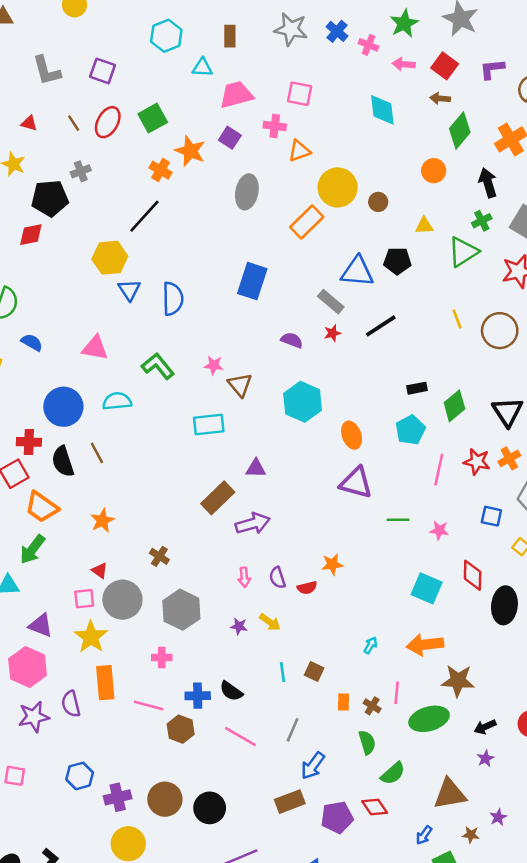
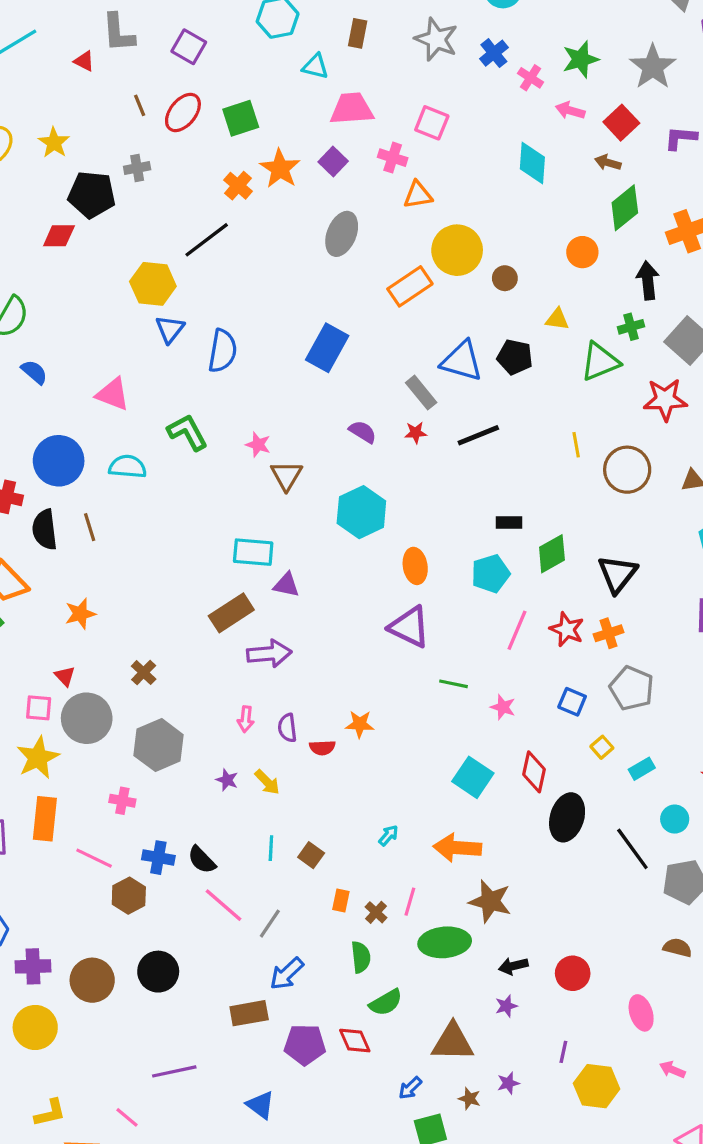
red triangle: (29, 123) -> (84, 61), moved
cyan rectangle: (209, 425) -> (253, 552), moved
pink line: (240, 737) -> (223, 905), moved
black circle: (210, 808) -> (158, 972), moved

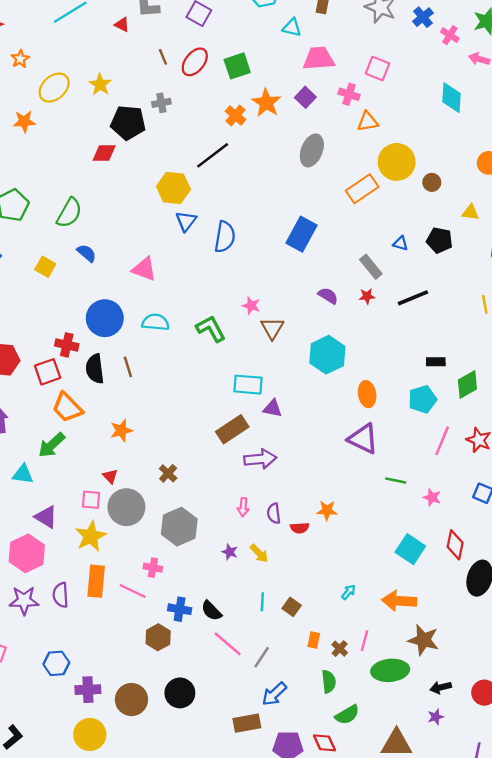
blue triangle: (462, 361) -> (401, 243), size x0.5
green L-shape: (188, 432) -> (211, 329), moved
pink line: (94, 858) -> (133, 591), moved

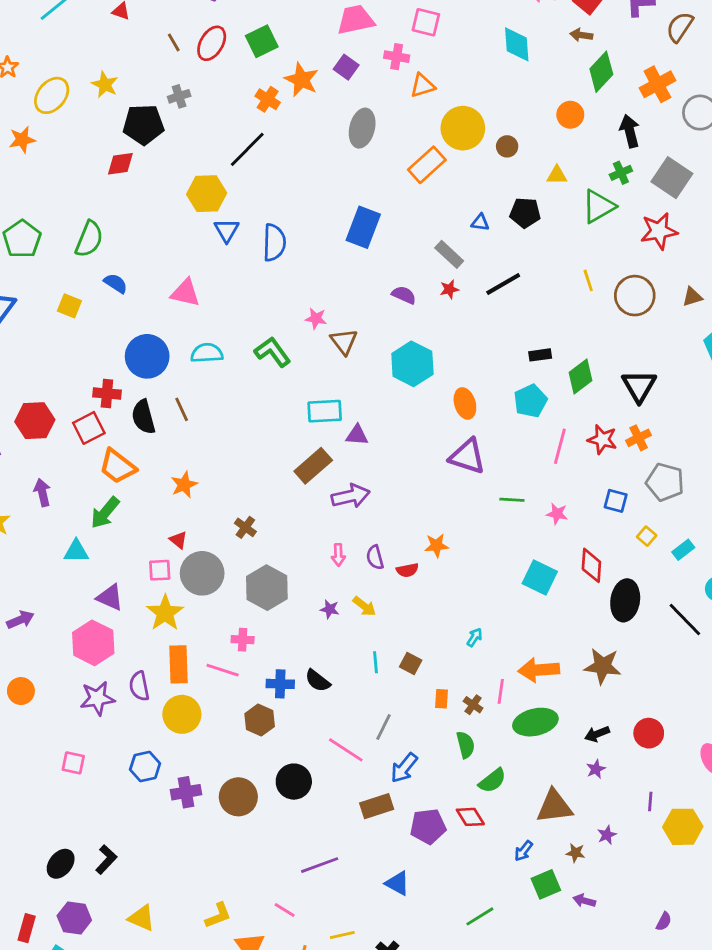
orange arrow: (399, 601) -> (539, 670), moved
brown star: (423, 640) -> (603, 666), moved
pink line: (228, 644) -> (346, 750), moved
yellow circle: (90, 734) -> (182, 714), moved

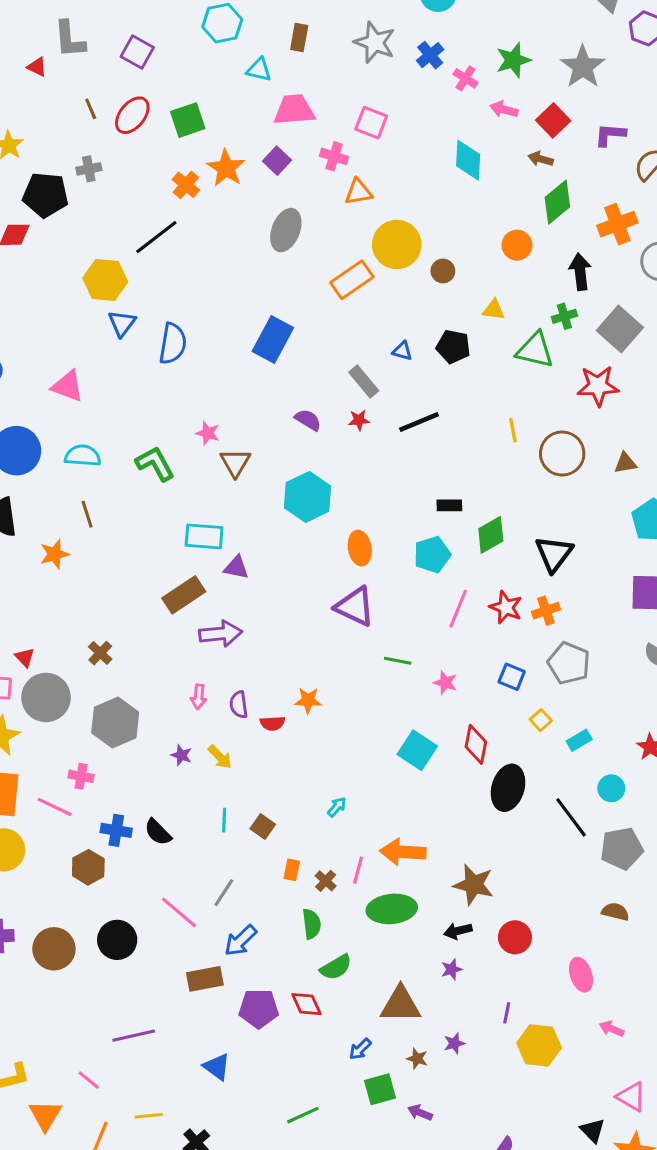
green triangle: (598, 206) -> (535, 350), turned 36
brown line: (182, 409) -> (87, 514), moved
orange star: (184, 485) -> (54, 554), moved
brown star: (603, 666) -> (474, 885), moved

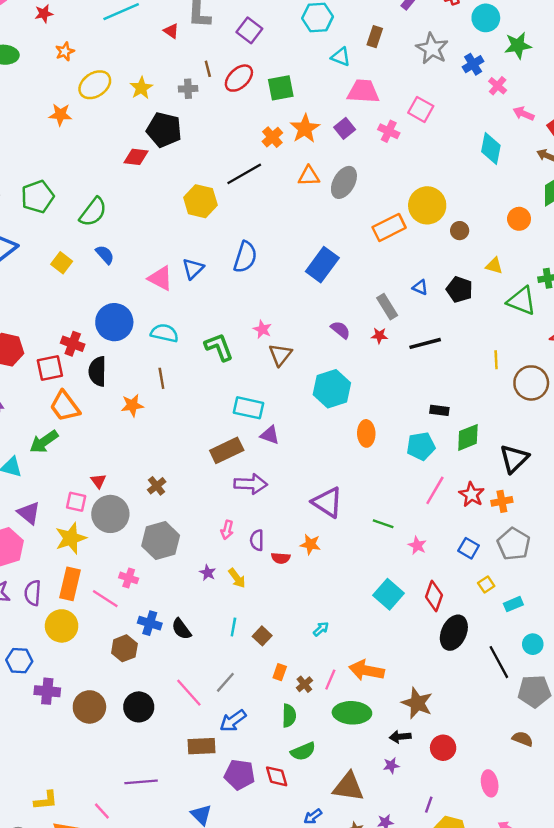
green star: (513, 60) -> (518, 45), moved
gray cross: (89, 169) -> (188, 89), moved
orange triangle: (359, 192) -> (309, 176), moved
blue triangle: (122, 323) -> (193, 269), moved
purple triangle: (355, 607) -> (327, 502), moved

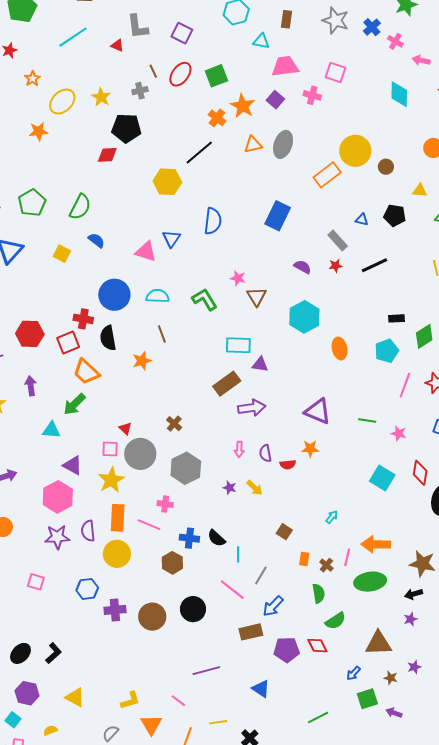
cyan line: (233, 627) -> (238, 554), moved

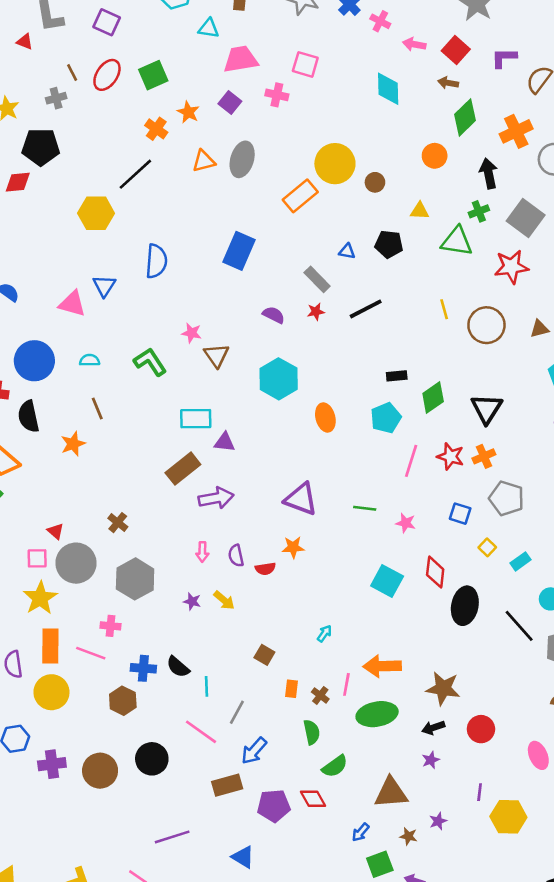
orange star: (243, 106) -> (188, 112), size x0.7
cyan semicircle: (158, 296) -> (90, 360), size x0.7

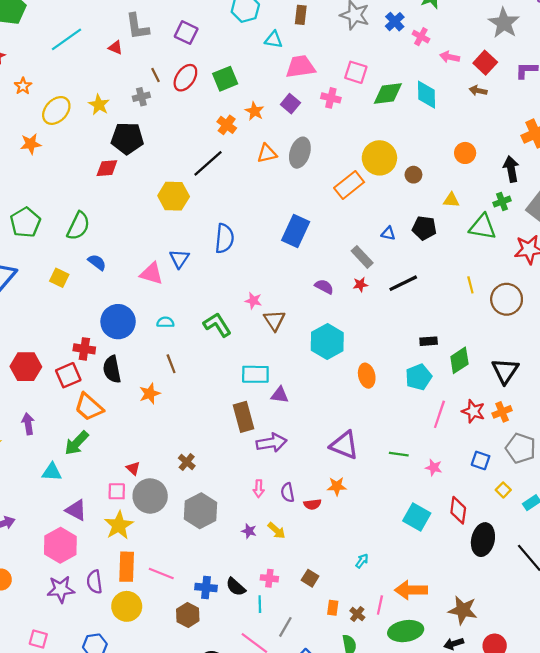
green diamond: (465, 117) -> (388, 94), moved, turned 36
brown rectangle: (183, 469) -> (244, 417), turned -68
pink cross: (110, 626) -> (269, 578), moved

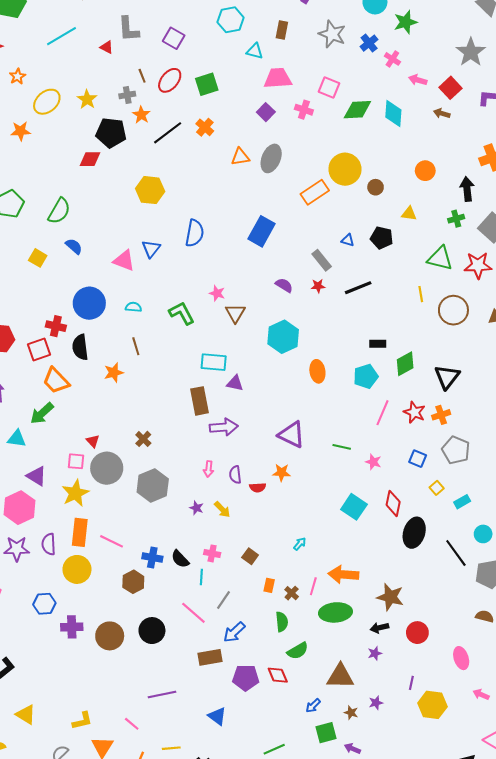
orange star: (255, 111) -> (141, 115), moved
black line: (208, 163) -> (168, 133), moved
green triangle: (483, 227) -> (440, 258), moved

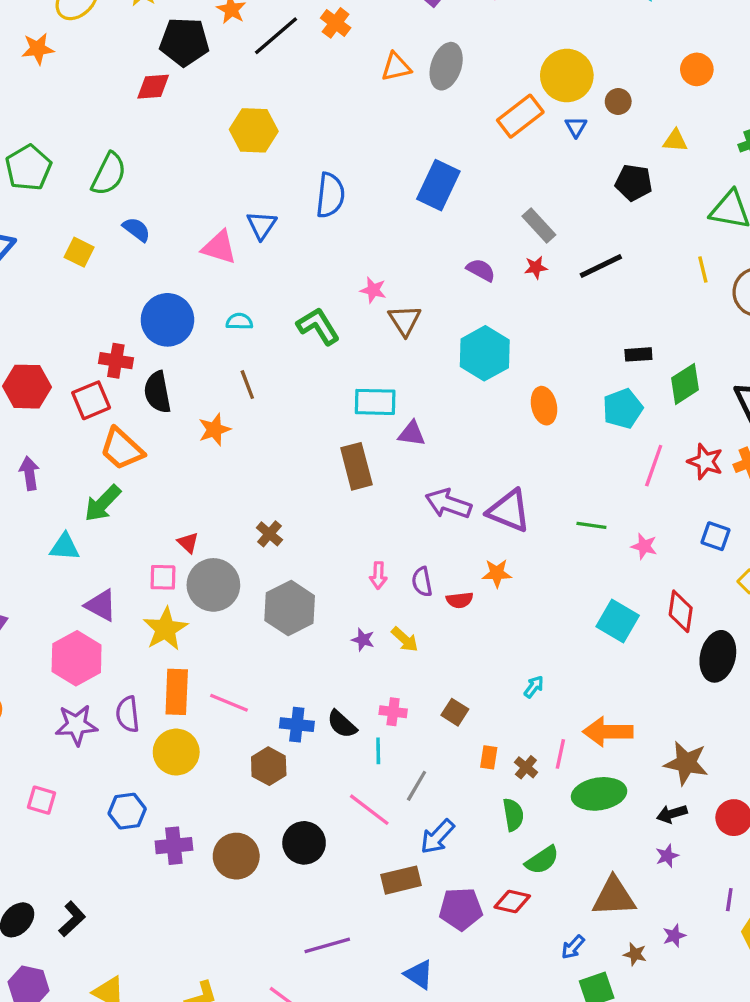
blue triangle: (348, 240) -> (576, 127), moved, turned 48
purple arrow: (224, 427) -> (448, 504), moved, turned -152
red diamond: (278, 675) -> (512, 902), turned -50

